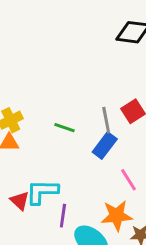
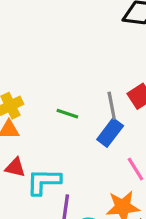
red triangle: (20, 201) -> (15, 167), moved, turned -30

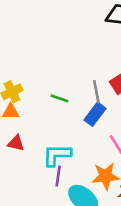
cyan L-shape: (44, 182) -> (57, 155), moved

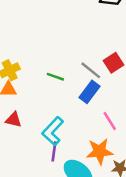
gray line: (96, 92) -> (91, 70), turned -40
cyan L-shape: (57, 155) -> (53, 131), turned -48

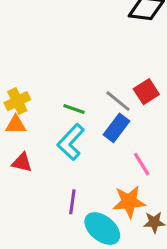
cyan L-shape: (53, 131) -> (71, 142), moved

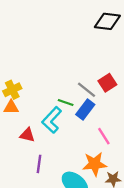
green line: (74, 109) -> (66, 102), moved
red triangle: (22, 162) -> (27, 135), moved
purple line: (72, 202) -> (39, 164), moved

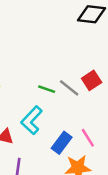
green line: (66, 102) -> (47, 89), moved
blue rectangle: (85, 109) -> (62, 143), moved

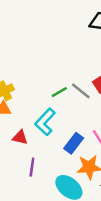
green line: (47, 89) -> (59, 92), turned -49

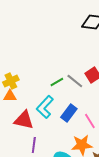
red triangle: (20, 137) -> (24, 120), size x1.5
blue rectangle: (74, 143) -> (69, 113), moved

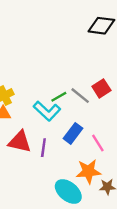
cyan L-shape: (45, 107) -> (47, 111), moved, turned -90
purple line: (34, 145) -> (43, 148), moved

